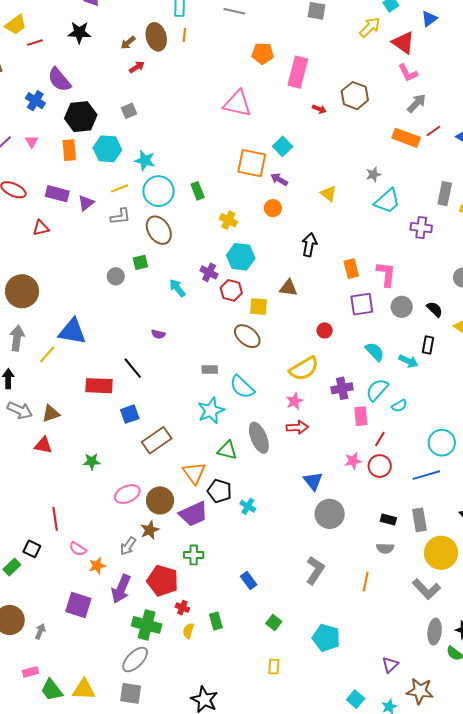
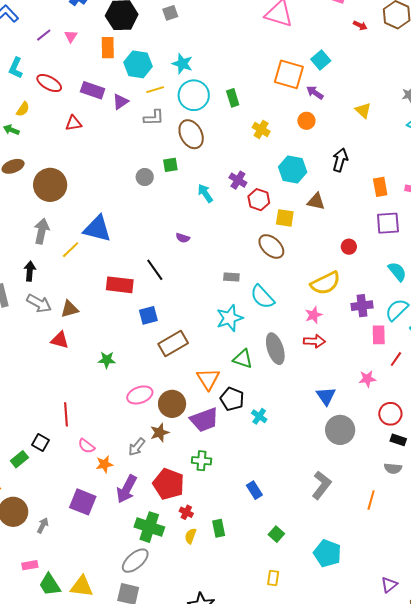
cyan hexagon: (107, 149) -> (138, 64), moved
cyan hexagon: (241, 257) -> (293, 169), moved
red circle: (380, 466) -> (390, 414), moved

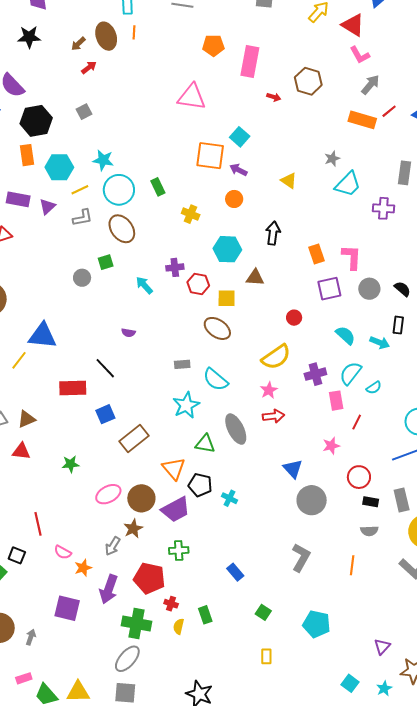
purple cross: (238, 180) -> (175, 267), turned -30

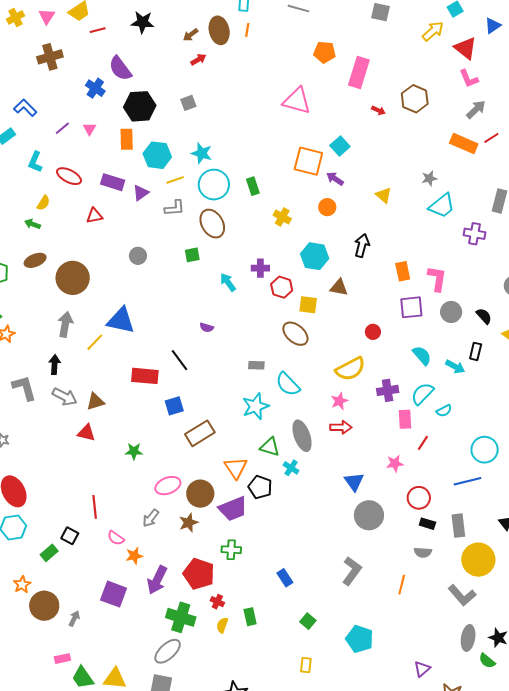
gray circle: (82, 278) -> (138, 256), moved
cyan cross: (229, 498) -> (291, 468), moved
gray arrow: (113, 546) -> (151, 518), moved

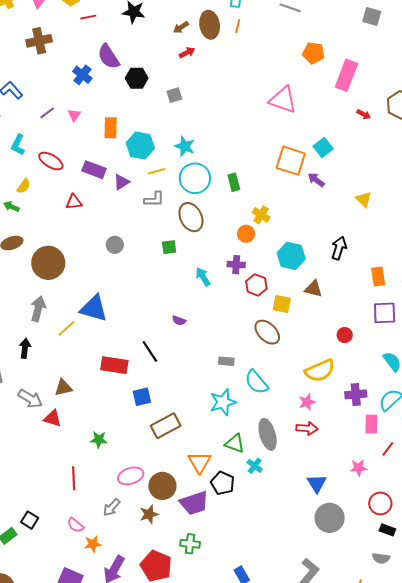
black hexagon: (140, 106) -> (137, 78), moved, size x0.7
orange circle: (327, 207) -> (246, 234), moved
gray arrow: (65, 397) -> (30, 399), moved
red line: (95, 507) -> (74, 478), moved

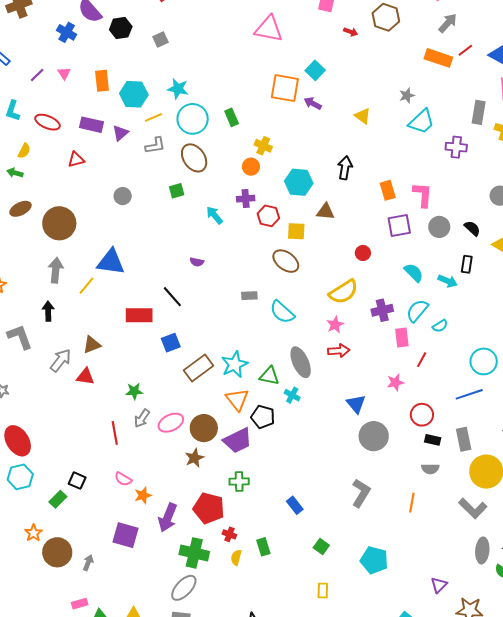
gray arrow: (30, 399) -> (61, 360), turned -75
cyan star: (223, 402) -> (235, 364), moved
gray arrow: (112, 507) -> (142, 418), moved

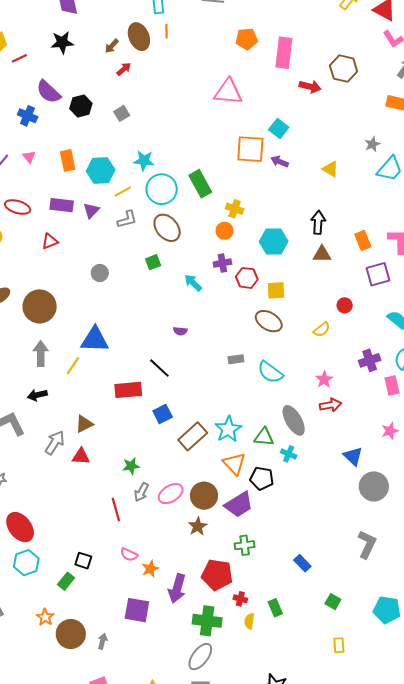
red arrow: (351, 32) -> (310, 87), size x1.5
green rectangle: (232, 117) -> (200, 184), size x1.5
brown triangle: (325, 212) -> (322, 254), moved
yellow semicircle: (343, 292) -> (322, 329), moved, size x0.6
black arrow: (48, 311) -> (37, 395), turned -96

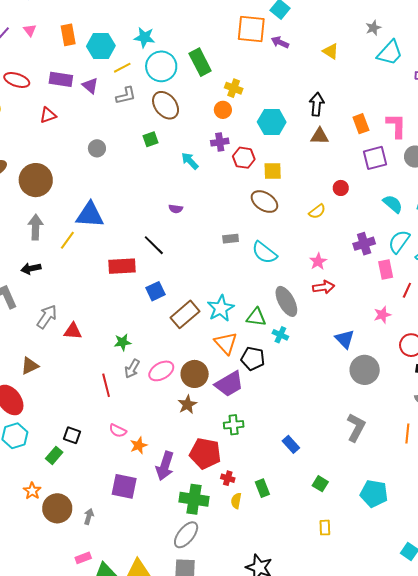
purple triangle: (91, 211) -> (90, 86), turned -36
brown triangle: (84, 424) -> (30, 366), moved

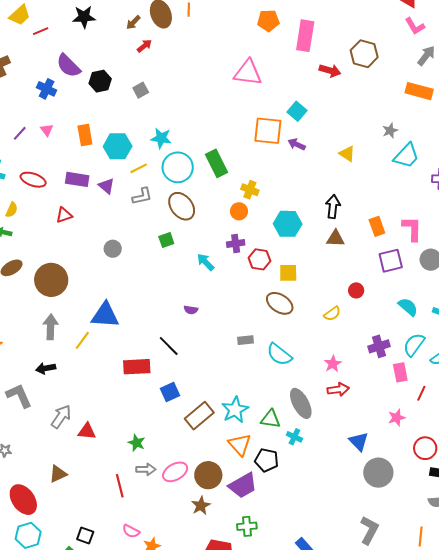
green star: (123, 342) -> (137, 443), turned 30
brown triangle: (30, 366) -> (58, 474), moved
gray arrow: (132, 369) -> (146, 469), turned -120

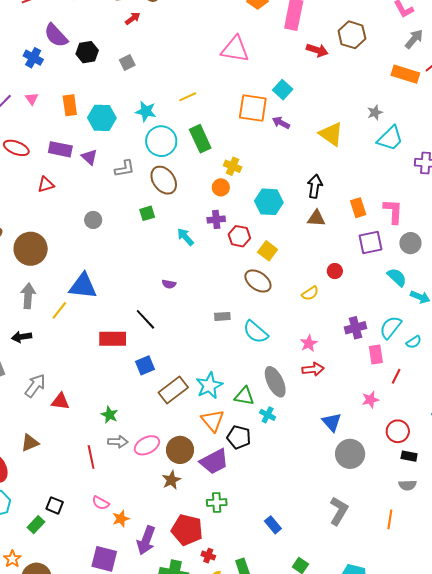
yellow triangle: (347, 154) -> (331, 134), size x1.5
yellow line: (139, 168) -> (188, 97), moved
yellow square: (288, 273) -> (268, 251), turned 36
cyan semicircle: (408, 307) -> (397, 277), moved

